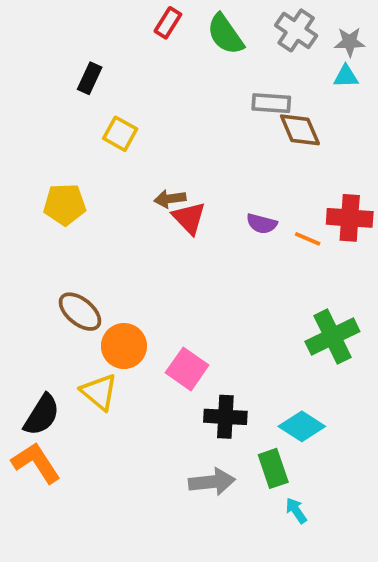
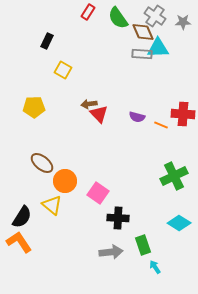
cyan triangle: (346, 76) -> (158, 48), moved, size x1.6
brown diamond: (300, 130) -> (143, 32), moved
cyan diamond: (302, 426) -> (179, 223), moved

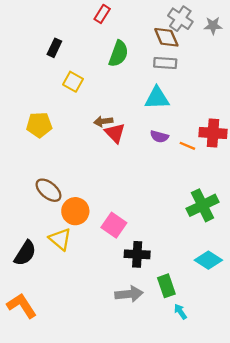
green semicircle: (118, 18) -> (119, 54), moved, turned -125
cyan triangle: (158, 48) -> (157, 98), moved
orange L-shape: (19, 242) -> (22, 306), moved

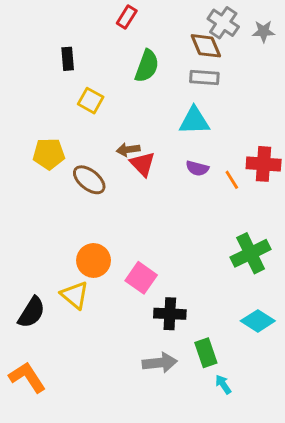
black rectangle: (54, 48) -> (68, 59), turned -30
orange line: (187, 146) -> (232, 180), turned 35
brown ellipse: (48, 190) -> (89, 180), moved

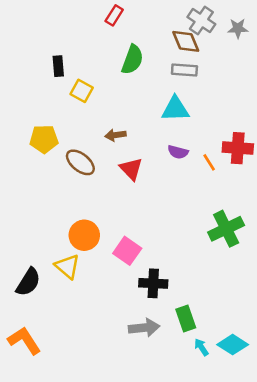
black rectangle: (68, 59) -> (58, 66), moved
red triangle: (142, 164) -> (131, 169), moved
cyan diamond: (258, 321) -> (233, 345), moved

